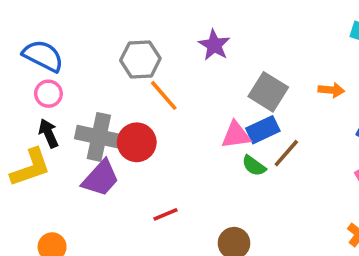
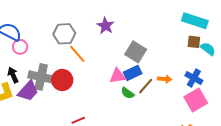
orange arrow: (331, 90) -> (165, 79), moved
pink circle: (48, 94) -> (20, 47), moved
purple trapezoid: (101, 178) -> (28, 91), moved

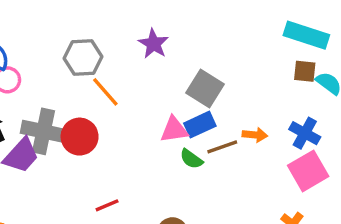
brown line: (146, 86) -> (222, 147), turned 30

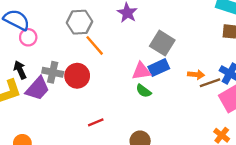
gray cross: (43, 131) -> (53, 72), size x0.7
brown line: (222, 147) -> (210, 83), moved
green semicircle: (191, 159) -> (144, 91), moved

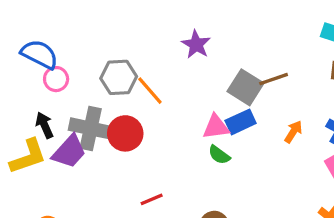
gray hexagon: (79, 22) -> (119, 77), moved
gray cross: (53, 72) -> (91, 128), size x1.4
orange arrow: (196, 75) -> (293, 132), turned -63
brown line: (210, 83) -> (274, 79), moved

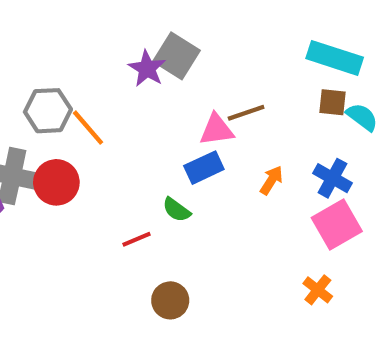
gray square: (246, 87) -> (177, 56), moved
pink triangle: (216, 127) -> (217, 130), moved
red line: (152, 199) -> (136, 239), moved

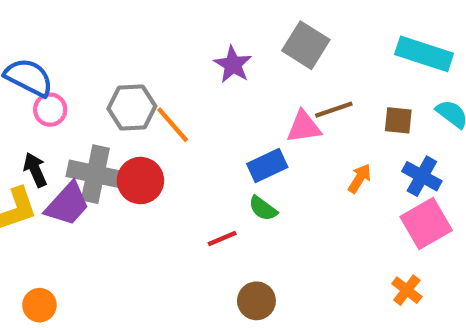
gray square: (177, 56) -> (306, 45), moved
brown square: (333, 102) -> (398, 120), moved
blue rectangle: (204, 168) -> (267, 165), moved

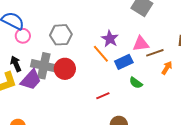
purple star: (233, 65) -> (110, 39), moved
brown line: (334, 110) -> (155, 53), moved
orange line: (173, 125) -> (101, 54), moved
green semicircle: (263, 208) -> (136, 83), moved

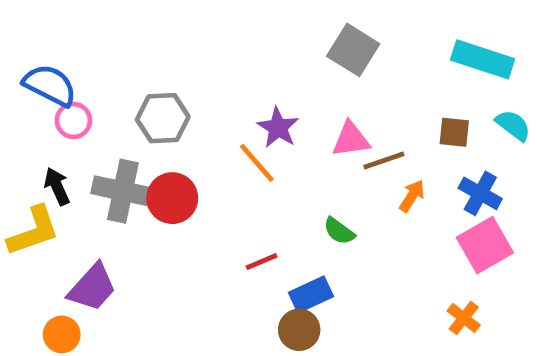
blue rectangle: (124, 62) -> (311, 294), moved
purple trapezoid: (31, 80) -> (92, 287), moved

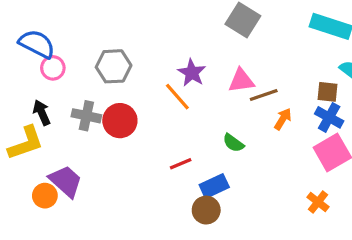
brown square: (454, 132) -> (328, 92), moved
gray cross: (123, 191) -> (86, 116), size x0.7
purple trapezoid: (92, 287) -> (66, 181), turned -90
orange circle: (62, 334) -> (45, 196), moved

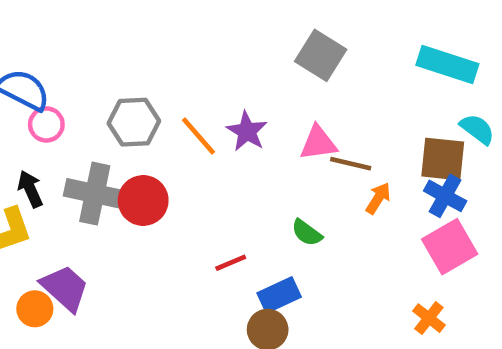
brown square: (328, 92) -> (443, 159), size x1.5
brown line: (264, 95) -> (351, 164), turned 32
orange line: (177, 97) -> (198, 136), moved
gray cross: (86, 116) -> (95, 194), size x1.4

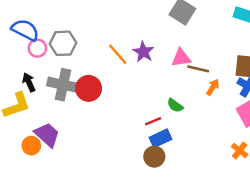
gray hexagon: (134, 122) -> (63, 43), moved
red line: (231, 263) -> (153, 121), moved

